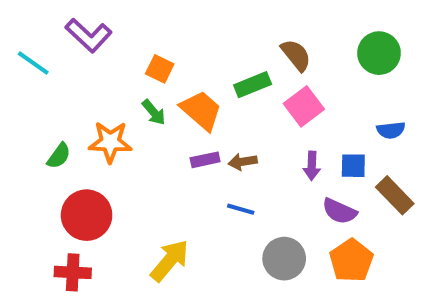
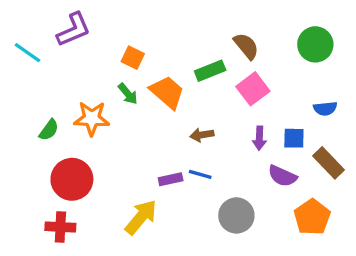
purple L-shape: (89, 35) -> (74, 30), turned -66
purple rectangle: (205, 160) -> (171, 179), moved
orange pentagon: (351, 261) -> (312, 217), moved

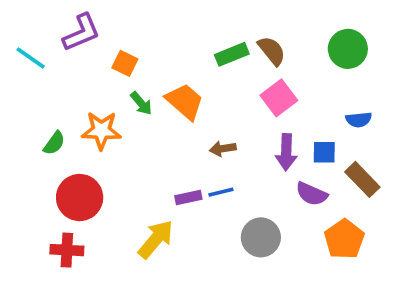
orange square: (133, 58) -> (125, 63), moved
green rectangle: (210, 71) -> (232, 54), moved
purple arrow: (259, 138) -> (286, 152), size x1.4
blue line: (200, 174) -> (221, 192), turned -30

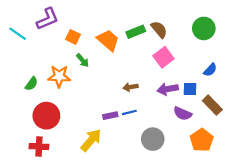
orange trapezoid: (185, 101) -> (108, 40), moved
blue semicircle: (359, 120) -> (210, 70), turned -40
purple arrow: (286, 152) -> (168, 89), turned 78

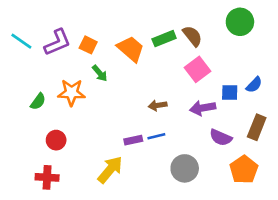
purple L-shape: (47, 19) -> (57, 42), moved
green circle: (204, 28) -> (240, 22), moved
blue square: (190, 89) -> (230, 93), moved
brown rectangle: (212, 105) -> (257, 127), turned 66
red circle: (46, 116) -> (56, 140), size x0.6

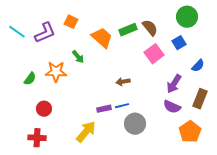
orange square: (88, 45) -> (71, 22), moved
blue square: (230, 93) -> (179, 43), moved, turned -32
purple arrow: (203, 108) -> (174, 84), moved, turned -48
gray circle: (185, 168) -> (135, 124), moved

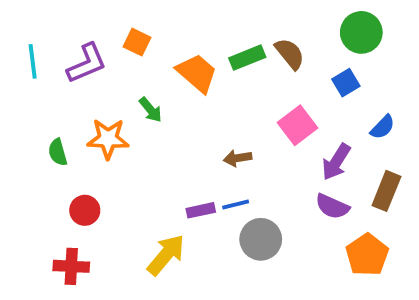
cyan line: (17, 32) -> (33, 61), turned 48
pink square: (154, 54) -> (297, 125), moved
green semicircle: (30, 79) -> (58, 152), turned 128

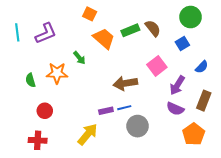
orange square: (137, 42) -> (90, 14), moved
brown arrow: (238, 158) -> (125, 83), size x1.6

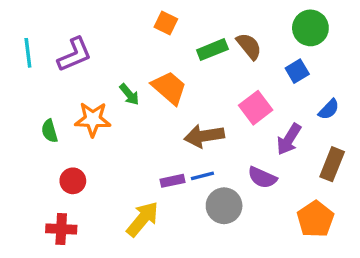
orange square: (90, 14) -> (166, 23), moved
orange trapezoid: (104, 38) -> (169, 88), moved
purple semicircle: (175, 109) -> (262, 177), moved

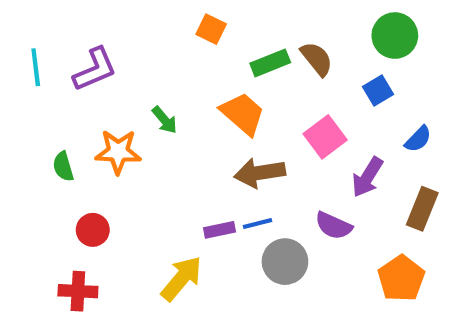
orange trapezoid: (169, 88) -> (243, 114), moved

